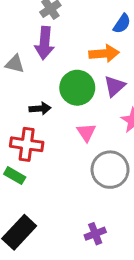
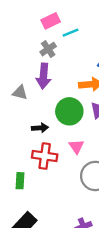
red cross: (27, 144) -> (45, 156), moved
green rectangle: (15, 176) -> (20, 181), turned 63

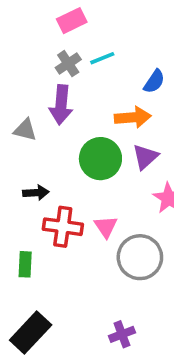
cyan line: (71, 33) -> (102, 58), moved
black arrow: (40, 128) -> (36, 193), moved
pink triangle: (76, 147) -> (106, 227), moved

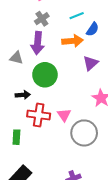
cyan line: (102, 58) -> (77, 16), moved
orange arrow: (133, 117) -> (72, 41), moved
purple triangle: (145, 157) -> (90, 63), moved
green circle: (100, 159) -> (45, 75), moved

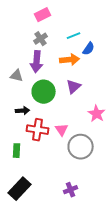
purple triangle: (90, 63) -> (74, 87), moved

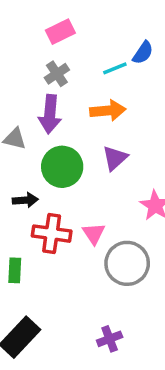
blue semicircle: (89, 49) -> (143, 53), moved

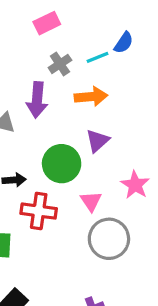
gray cross: (57, 74) -> (60, 64), moved
green circle: (62, 167) -> (62, 164), moved
pink triangle: (94, 234) -> (91, 201), moved

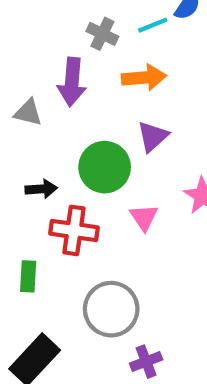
gray cross: (60, 64) -> (102, 34), turned -30
gray circle: (109, 239) -> (111, 309), moved

